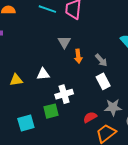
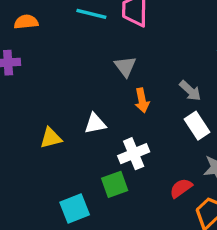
orange arrow: (78, 56) -> (142, 100), moved

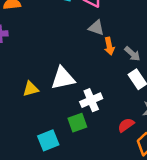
gray triangle: (125, 66) -> (96, 28), moved, turned -35
orange arrow: (142, 100) -> (109, 46), moved
white triangle: (95, 124) -> (63, 78), size x1.5

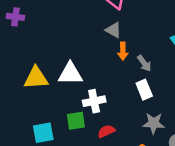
yellow triangle: (31, 89) -> (36, 78), size x1.5
red semicircle: (126, 125) -> (106, 131), moved

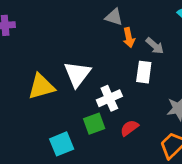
white triangle: (70, 74) -> (77, 74), turned -40
white rectangle: (144, 90) -> (144, 72), moved, turned 42

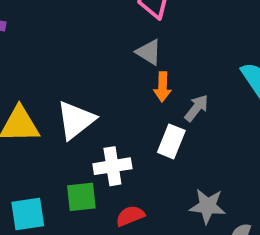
gray arrow: (155, 46) -> (197, 108), turned -108

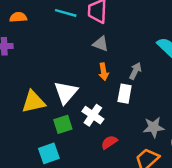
orange arrow: (162, 87) -> (104, 72), moved
white cross: (112, 166) -> (93, 115), turned -35
green square: (81, 197) -> (63, 124), moved

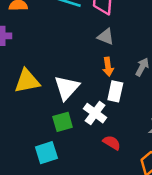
white rectangle: (125, 94) -> (115, 91), moved
yellow triangle: (33, 102) -> (27, 81), moved
red semicircle: (109, 142) -> (112, 143), turned 63

